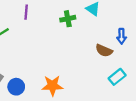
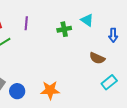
blue arrow: (122, 36) -> (113, 35), moved

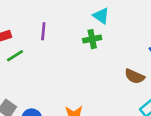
cyan triangle: (87, 20) -> (101, 16), moved

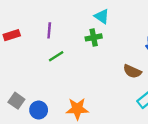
green line: (15, 56) -> (56, 56), moved

